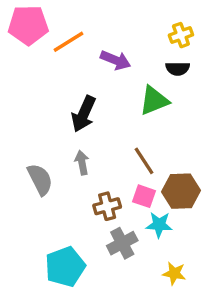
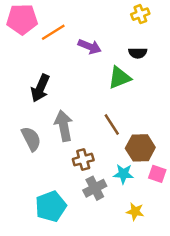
yellow cross: (181, 35) -> (140, 14), moved
black arrow: (84, 114) -> (40, 88), moved
gray arrow: (82, 163) -> (64, 126), size x1.6
pink square: (144, 196) -> (157, 174), moved

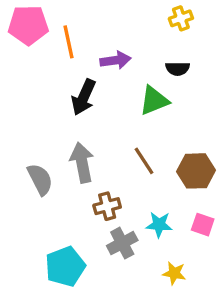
orange line: (53, 32) -> (69, 42), turned -70
purple arrow: (90, 47) -> (116, 60), turned -30
black arrow: (40, 88) -> (84, 97), moved
brown hexagon: (140, 148) -> (196, 171), moved

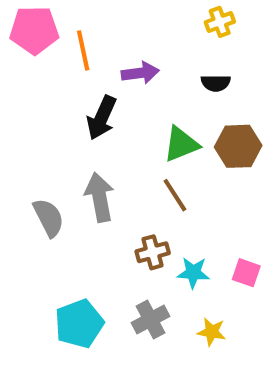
green triangle: (154, 101) -> (181, 144), moved
brown hexagon: (196, 171) -> (238, 146), moved
brown cross: (107, 206) -> (153, 252), moved
gray cross: (122, 243) -> (150, 320), moved

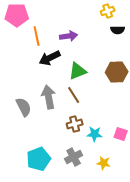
orange line: (83, 50) -> (37, 36), moved
black semicircle: (216, 83) -> (118, 30), moved
black arrow: (102, 118) -> (50, 58), turned 40
green triangle: (181, 144) -> (78, 71), moved
brown line: (175, 195) -> (74, 95), moved

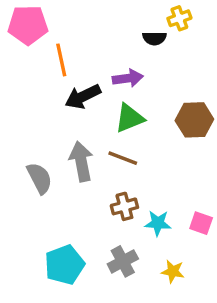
black semicircle: (118, 30) -> (154, 38), moved
purple arrow: (69, 36) -> (128, 78), moved
brown line: (74, 95) -> (123, 158), turned -36

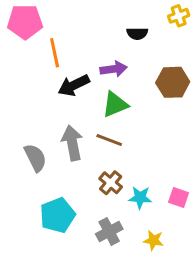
yellow cross: (179, 18) -> (179, 16), moved
brown hexagon: (194, 120) -> (173, 82), moved
brown cross: (124, 206) -> (111, 183), turned -35
cyan pentagon: (65, 265) -> (57, 215), moved

